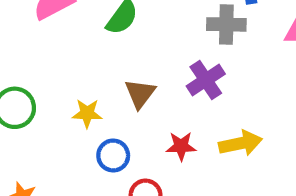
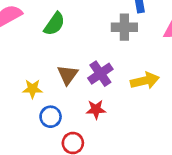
purple cross: (206, 80) -> (100, 74), moved
yellow arrow: (241, 143) -> (145, 81), moved

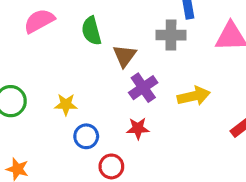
green semicircle: (54, 24) -> (91, 31), turned 130
brown triangle: (68, 75) -> (124, 56), moved

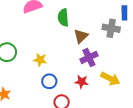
yellow arrow: (194, 96) -> (110, 79), moved, turned 30

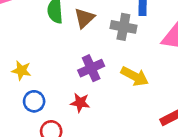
brown triangle: (81, 36) -> (84, 18), moved
yellow arrow: (110, 79) -> (135, 76), moved

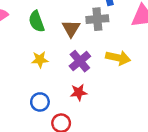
brown triangle: (84, 18) -> (71, 28), moved
yellow star: (21, 70) -> (40, 60), moved

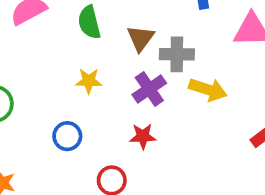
gray cross: (97, 19) -> (177, 54), moved
blue circle: (40, 102) -> (67, 136), moved

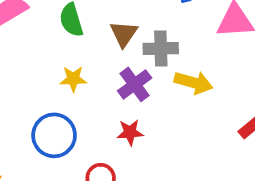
blue circle: (67, 136) -> (54, 135), size x1.5

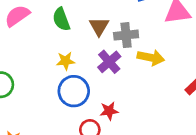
red star: (130, 132) -> (109, 111), moved
blue circle: (54, 135) -> (74, 91), moved

